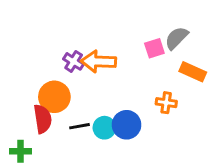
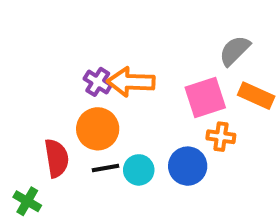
pink square: (154, 48) -> (205, 98), moved, size x1.5
orange circle: (54, 97) -> (98, 129), moved
blue circle: (126, 125) -> (188, 166), moved
green cross: (21, 151) -> (27, 201), turned 30

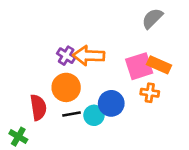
gray semicircle: (235, 51) -> (152, 18), moved
orange rectangle: (256, 96) -> (159, 65), moved
blue circle: (188, 166) -> (111, 103), moved

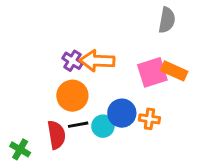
gray semicircle: (152, 18) -> (167, 20), turned 145
orange cross: (150, 93) -> (149, 119), moved
red semicircle: (38, 107) -> (56, 135), moved

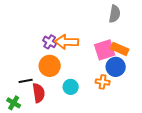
blue circle: (122, 113) -> (116, 67), moved
black line: (78, 125) -> (26, 81), moved

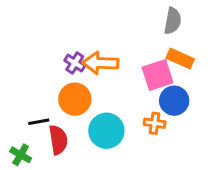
orange rectangle: (120, 49) -> (180, 58), moved
cyan circle: (71, 87) -> (106, 131), size x1.5

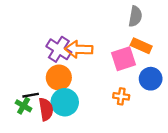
purple cross: (75, 63) -> (59, 49), size x1.5
blue circle: (174, 101) -> (151, 79), moved
cyan circle: (106, 131) -> (65, 102), moved
green cross: (21, 155) -> (24, 106), moved

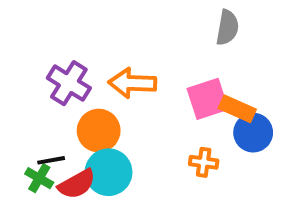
orange rectangle: (141, 46) -> (237, 109), moved
purple cross: (59, 49) -> (69, 83), moved
red semicircle: (46, 109) -> (77, 184), turned 70

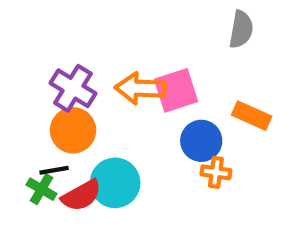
pink square: (208, 99) -> (176, 90), moved
orange circle: (99, 131) -> (73, 130), moved
blue circle: (253, 133) -> (201, 141), moved

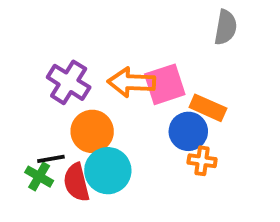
orange rectangle: (252, 116) -> (208, 108), moved
orange circle: (73, 130) -> (92, 131), moved
red semicircle: (81, 195) -> (76, 182), turned 105

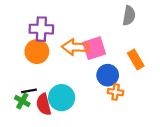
purple cross: (69, 82) -> (41, 29), moved, turned -30
orange rectangle: (208, 108) -> (136, 59), moved, turned 36
orange circle: (92, 131) -> (37, 52), moved

